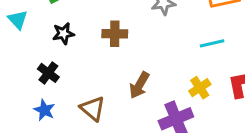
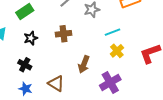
cyan line: (212, 43) -> (113, 32), moved
yellow cross: (200, 88) -> (117, 51), moved

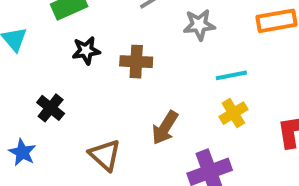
black star: (31, 38) -> (86, 50), moved
blue star: (25, 89) -> (22, 152), moved

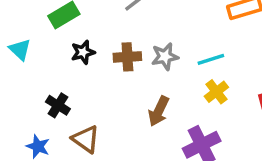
gray star: (199, 25) -> (165, 56), moved
brown triangle: (105, 155) -> (86, 139), moved

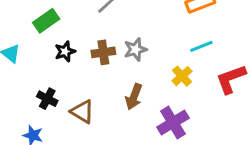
cyan line: (211, 59) -> (201, 46), moved
brown triangle: (86, 139) -> (82, 112), moved

